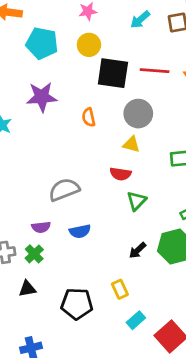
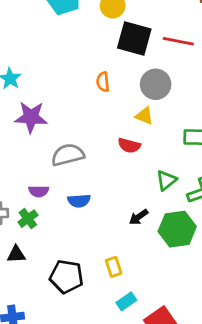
purple star: (42, 97) -> (31, 117), moved
green triangle: (136, 201) -> (166, 180), moved
black arrow: (138, 250) -> (139, 217), moved

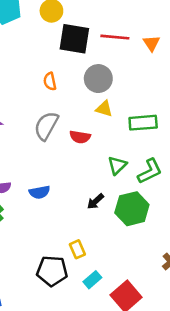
yellow triangle: (144, 116) -> (104, 109), moved
gray semicircle: (68, 155) -> (46, 126), moved, turned -40
black pentagon: (66, 277) -> (52, 271), moved

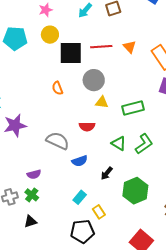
gray semicircle: (46, 126) -> (58, 141), moved, turned 95
green triangle: (117, 165) -> (119, 143), turned -35
blue semicircle: (40, 192) -> (80, 161), moved
green hexagon: (132, 209) -> (135, 191), moved
cyan rectangle: (92, 280) -> (80, 197), moved

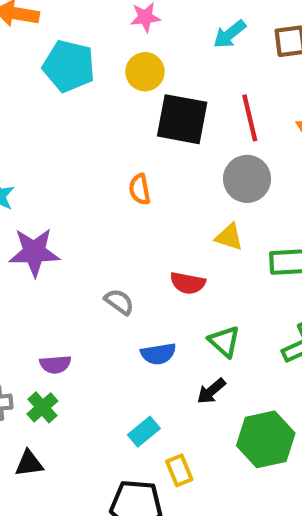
red line: (101, 47) -> (250, 118), turned 70
gray circle: (94, 80) -> (247, 179), moved
gray semicircle: (58, 141) -> (119, 302), size x0.6
green triangle: (119, 143) -> (224, 341), moved

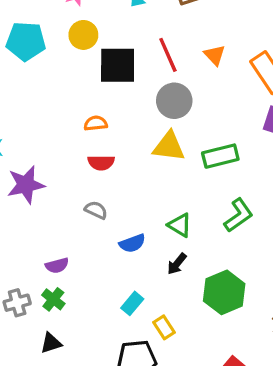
orange semicircle: (140, 189) -> (96, 123), turned 105
yellow triangle: (229, 237) -> (169, 147), size x1.5
red semicircle: (188, 283) -> (101, 163), moved

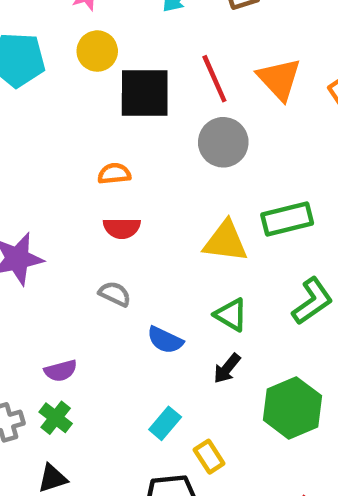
orange triangle: (215, 55) -> (279, 79), size x1.5
yellow triangle: (169, 147) -> (225, 241), moved
blue semicircle: (132, 243) -> (165, 340), turned 45

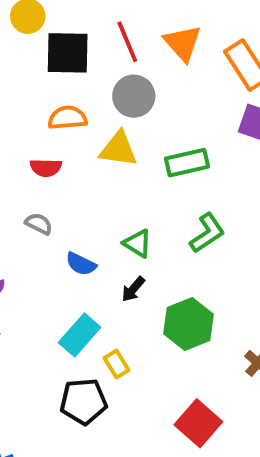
orange semicircle: (114, 174) -> (67, 118), moved, size x1.4
yellow triangle: (225, 241) -> (118, 149), moved
cyan rectangle: (165, 423) -> (80, 335), size x1.5

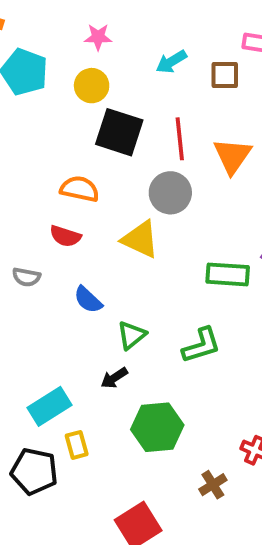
orange semicircle: (67, 118) -> (80, 189), moved
green rectangle: (187, 163) -> (228, 274), moved
gray semicircle: (39, 224) -> (26, 277), moved, turned 148
green triangle: (138, 243) -> (132, 335), turned 32
blue semicircle: (81, 264) -> (88, 300), moved

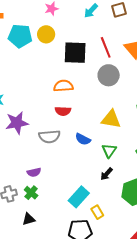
yellow circle: (92, 86) -> (46, 34), moved
yellow triangle: (140, 239) -> (111, 119), moved
gray semicircle: (26, 277) -> (49, 137), size x1.5

